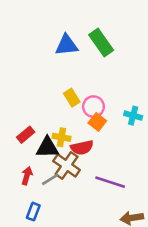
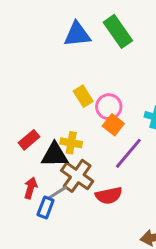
red semicircle: (82, 148) -> (109, 195), moved
purple line: (110, 182) -> (128, 153), moved, turned -68
blue rectangle: (33, 212) -> (46, 207), moved

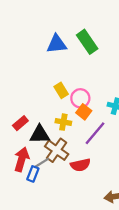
yellow cross: (71, 143) -> (63, 122), moved
red arrow: (31, 188) -> (22, 159), size x1.5

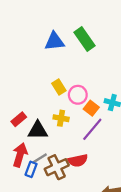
orange square: (84, 112) -> (91, 108), moved
brown cross: (57, 150) -> (57, 167), moved, turned 30

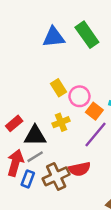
yellow cross: (61, 118) -> (61, 122), turned -32
gray line: (40, 158) -> (35, 157), moved

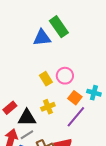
green rectangle: (87, 35) -> (59, 27), moved
pink circle: (80, 96) -> (65, 76), moved

